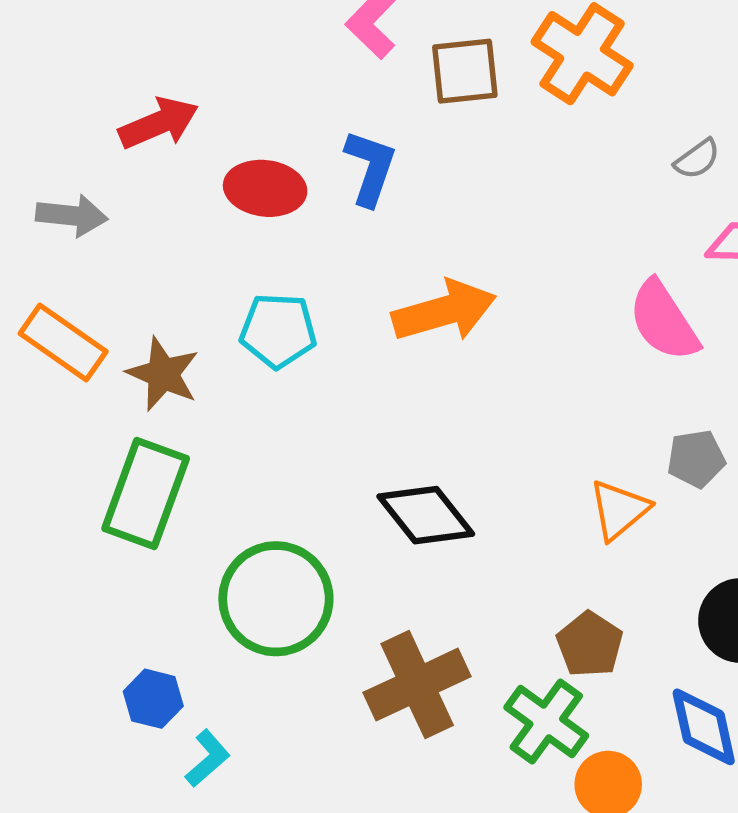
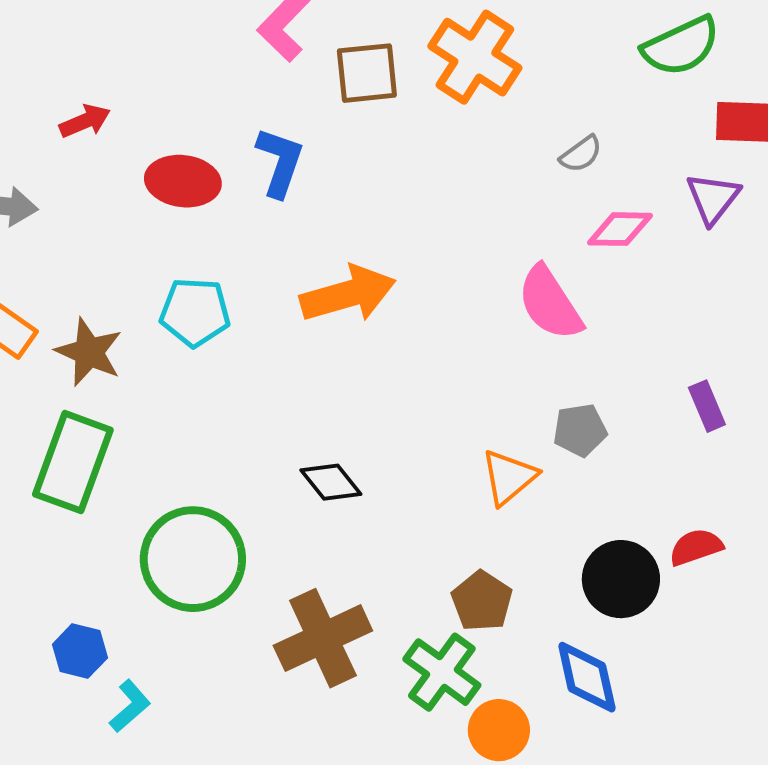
red arrow: (159, 123) -> (85, 121), size x0.7
black diamond: (426, 515) -> (331, 482), size x0.7

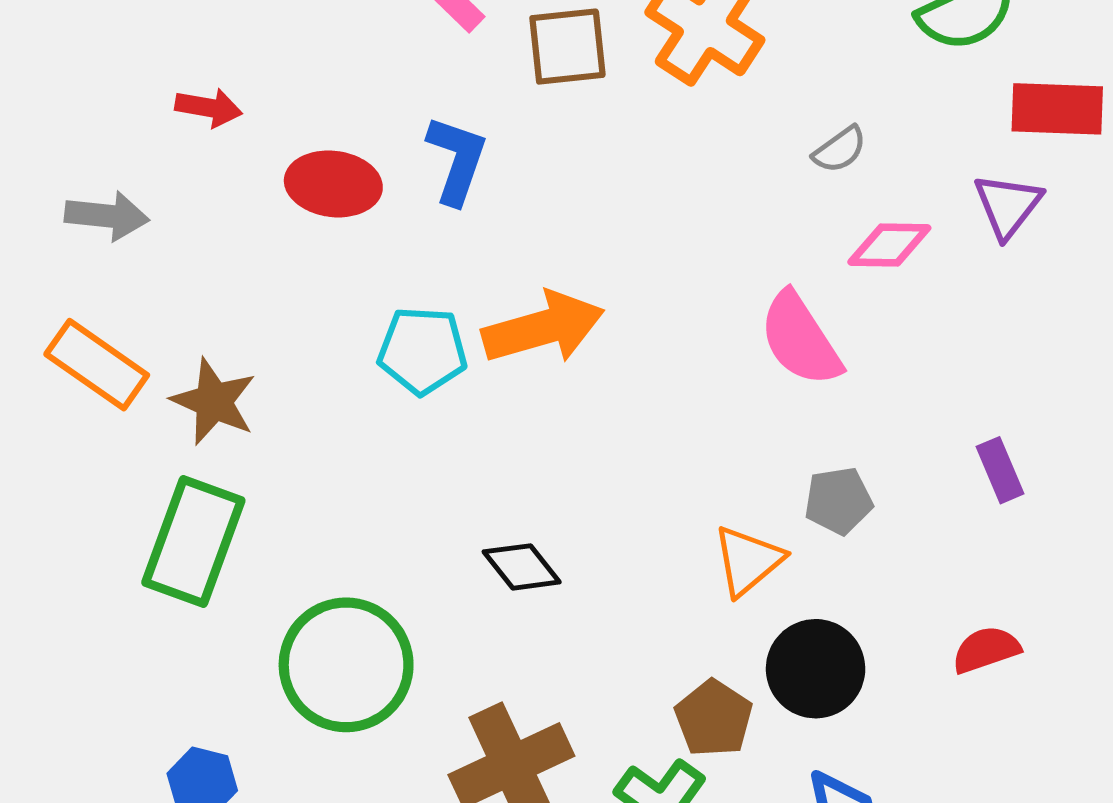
red arrow: (85, 121) -> (209, 108), turned 33
cyan pentagon: (195, 312) -> (422, 351), moved
black circle: (621, 579) -> (816, 669), moved

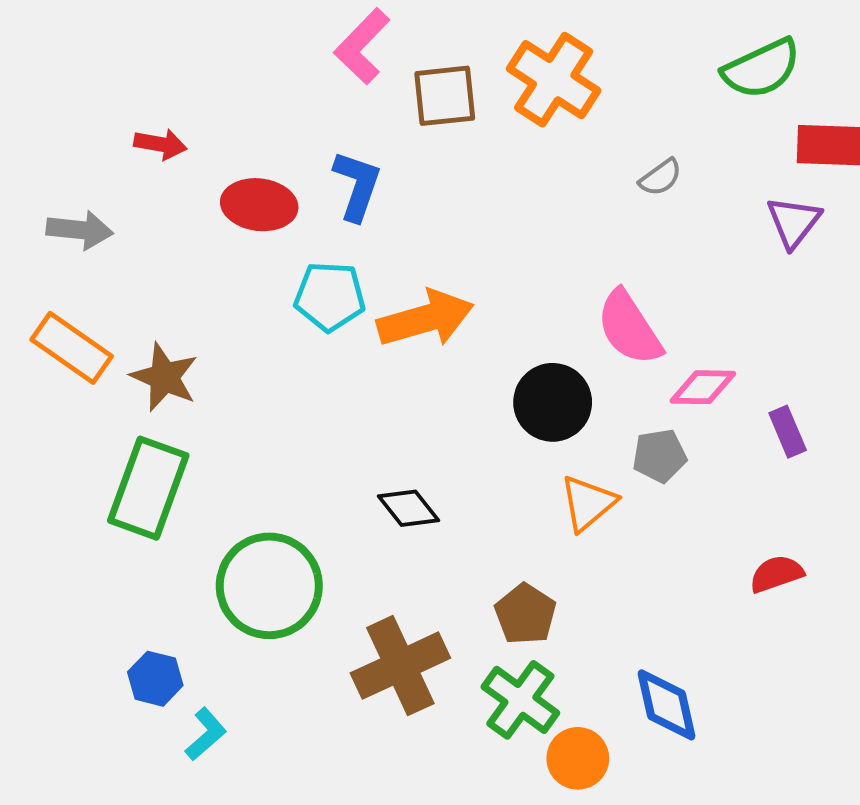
pink diamond: (889, 245) -> (703, 387), moved
cyan pentagon: (422, 351) -> (330, 296), moved
black circle: (816, 669) -> (553, 402), moved
brown pentagon: (714, 718) -> (525, 614), moved

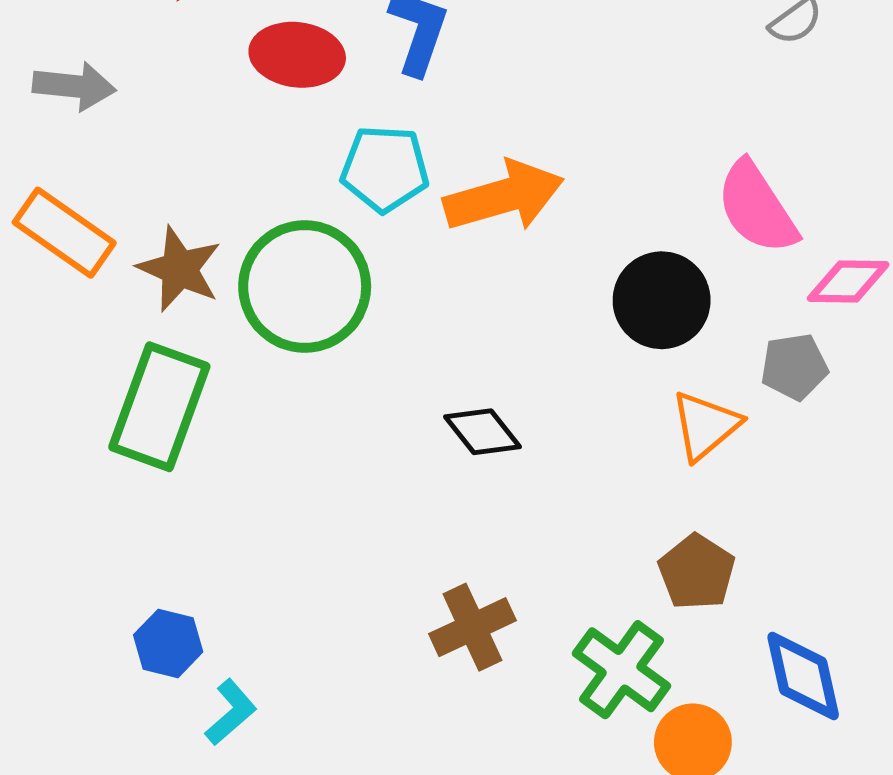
green circle: (269, 586) -> (305, 286), moved
brown pentagon: (525, 614) -> (697, 572), moved
brown cross: (400, 666) -> (472, 627), size x0.7

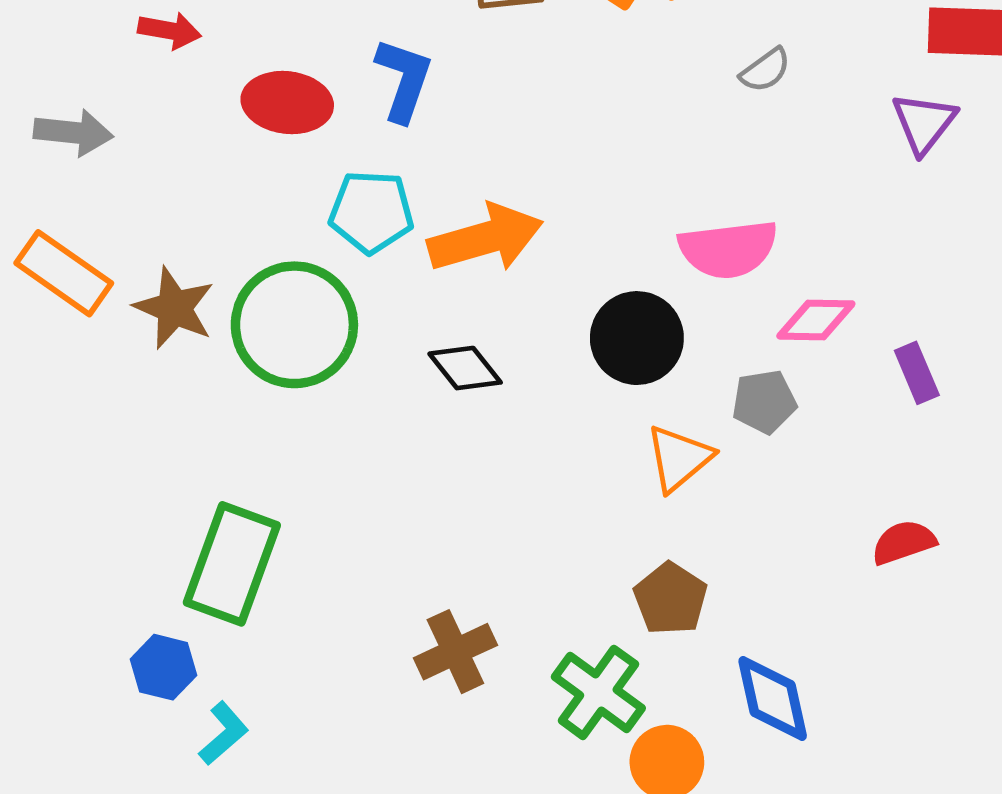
pink semicircle: (757, 208) -> (728, 249), turned -64
green rectangle: (159, 407) -> (232, 564), moved
black diamond: (483, 432) -> (465, 368), moved

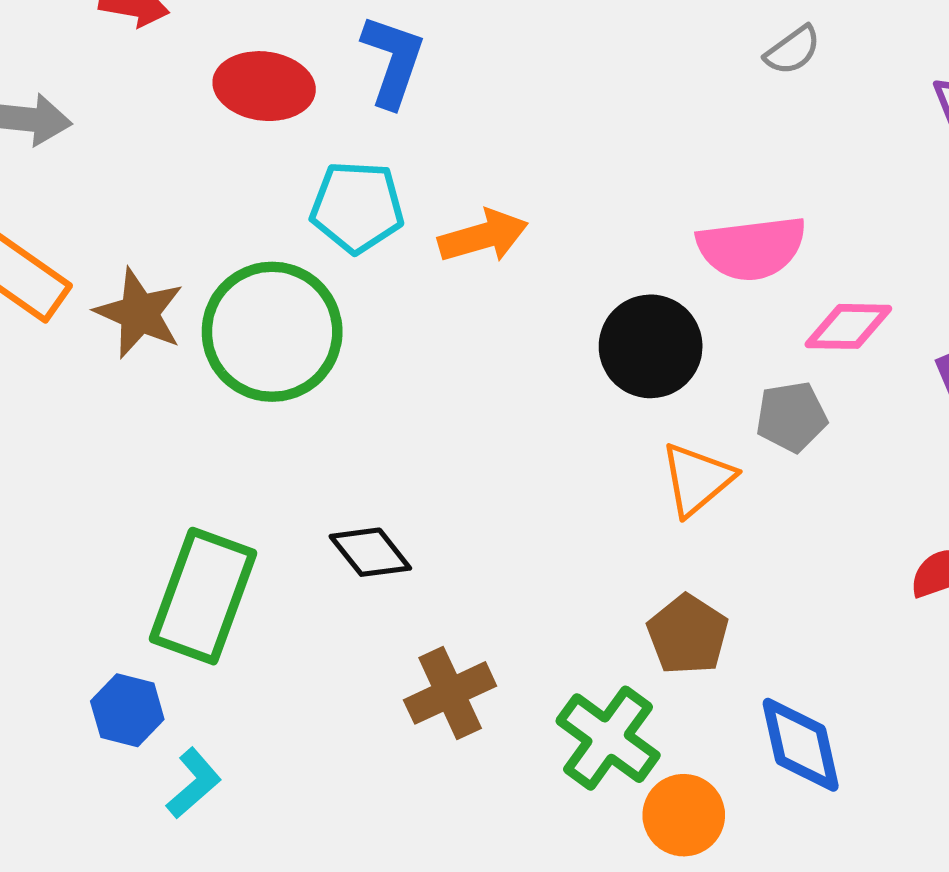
orange arrow: (485, 238) -> (483, 236), size x0.7
black diamond: (465, 368) -> (370, 552), moved

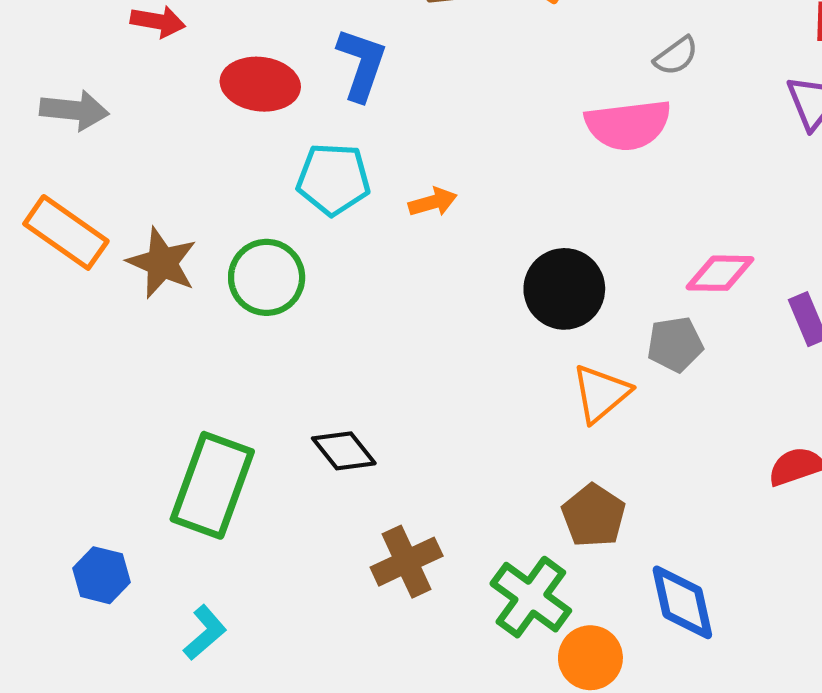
orange arrow: (483, 236) -> (433, 202), size x0.7
pink semicircle: (751, 248) -> (628, 125), moved
green circle: (272, 332) -> (267, 277), size x0.7
blue hexagon: (127, 710) -> (101, 575), moved

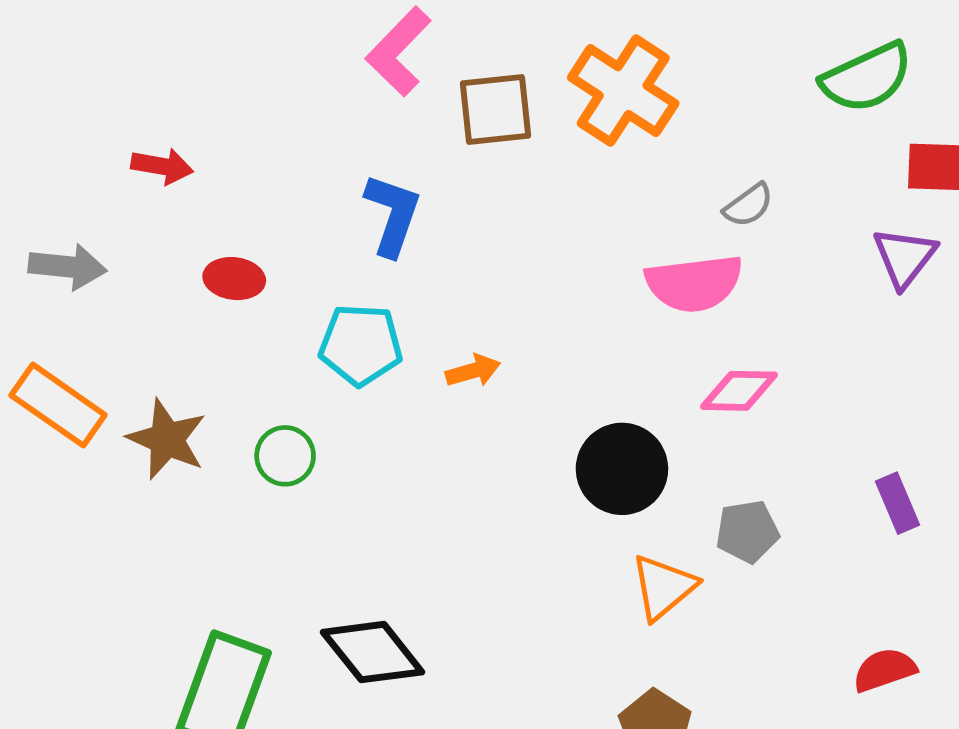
red ellipse: (260, 84) -> (234, 279), moved, size x0.7
pink diamond: (720, 273) -> (739, 391), moved
green circle: (267, 277) -> (285, 456), size x0.7
black diamond: (344, 451) -> (373, 652), size x1.4

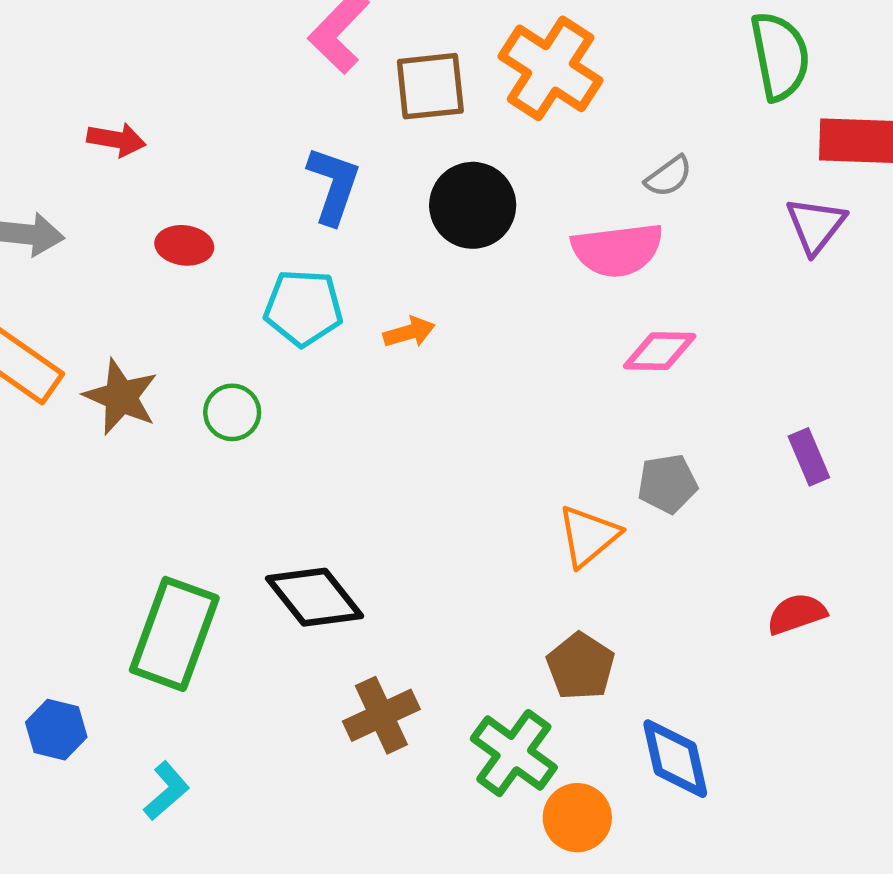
green semicircle: (867, 78) -> (780, 56), turned -76
black circle: (622, 469) -> (473, 205), moved

